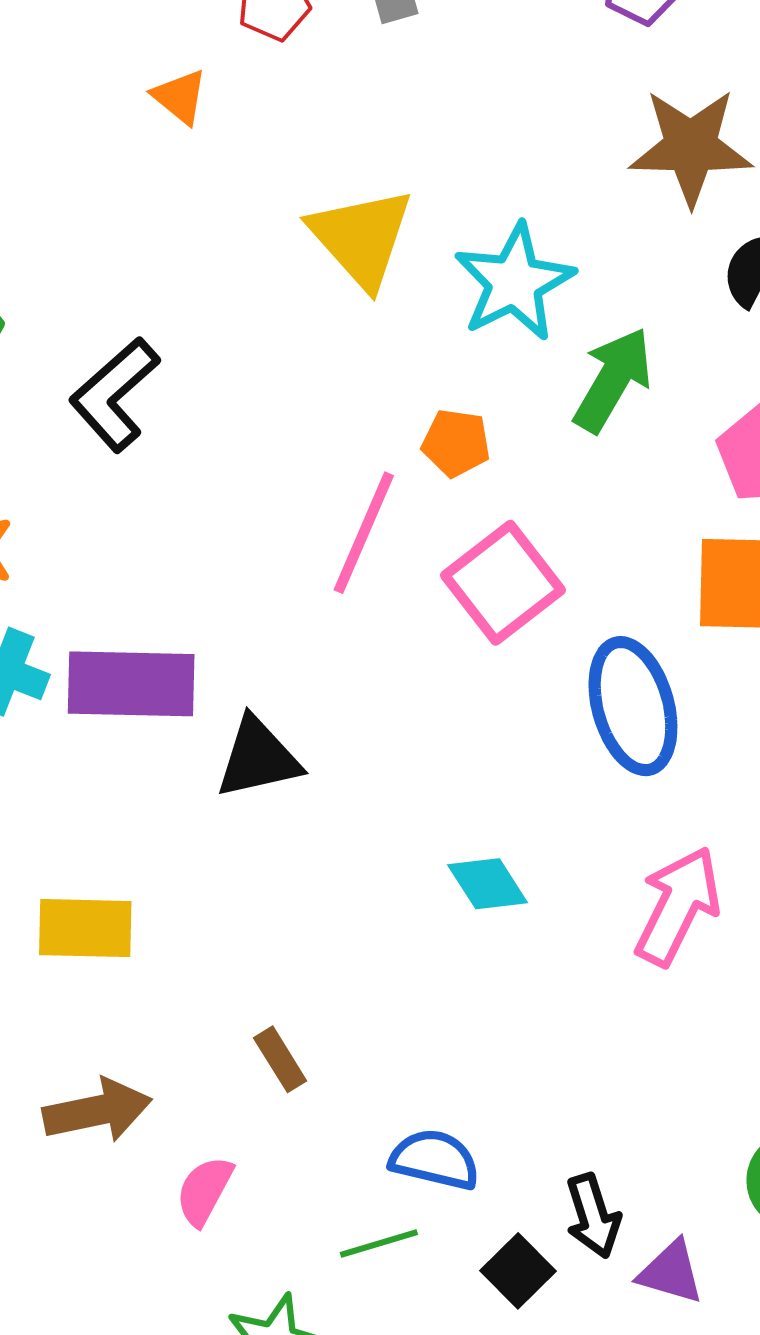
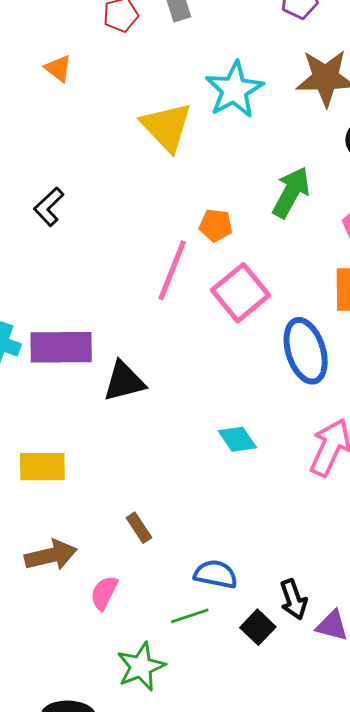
orange triangle: (180, 97) -> (58, 68), moved
cyan star: (514, 282) -> (234, 90), moved
black L-shape: (115, 394) -> (49, 207), size x0.7

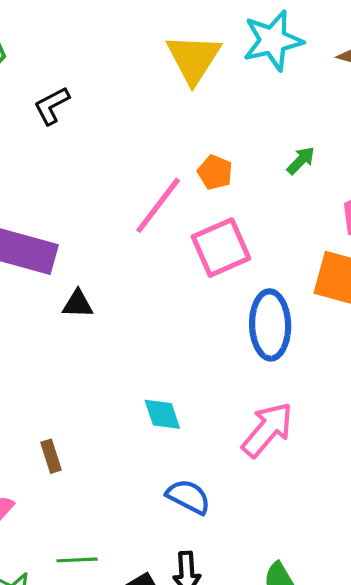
green arrow: (291, 192) -> (301, 160), size x0.6
black triangle: (124, 381) -> (78, 304), size x0.7
cyan diamond: (237, 439) -> (162, 414), moved
blue semicircle: (216, 574) -> (188, 497), moved

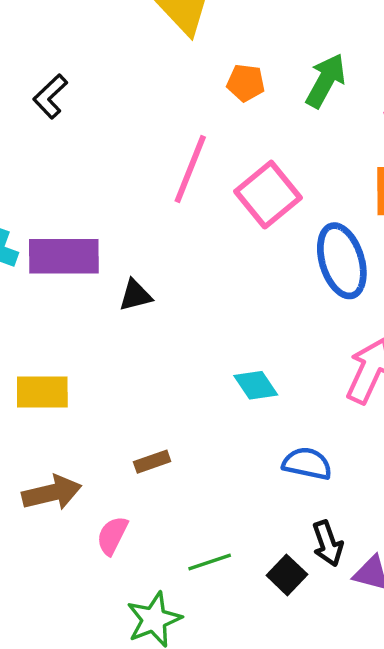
green arrow: (301, 160) -> (326, 81), size x1.6
orange pentagon: (215, 172) -> (246, 83), moved
brown rectangle: (51, 456) -> (152, 462), turned -76

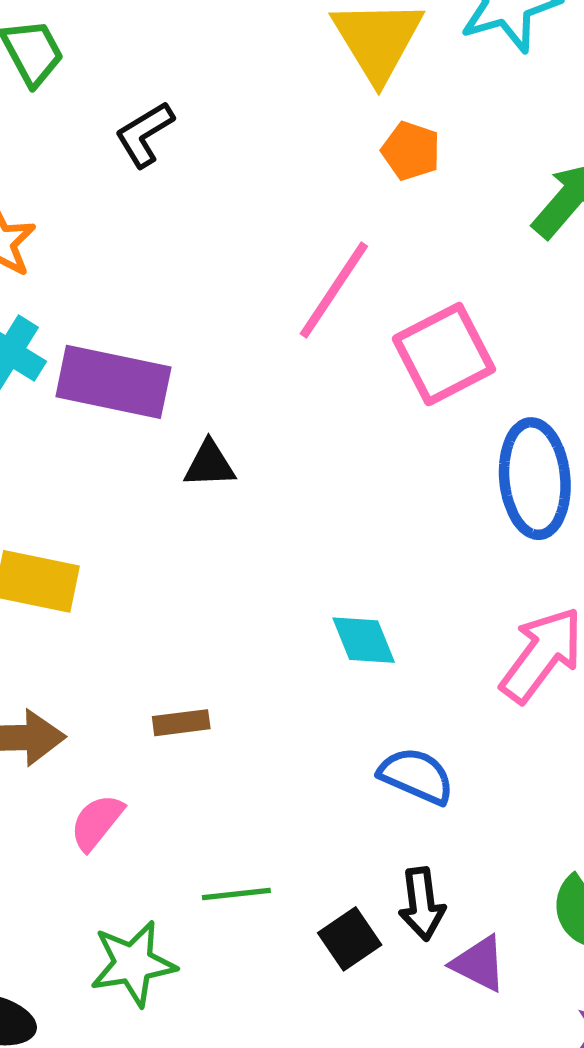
orange pentagon: (246, 83) -> (411, 151), moved

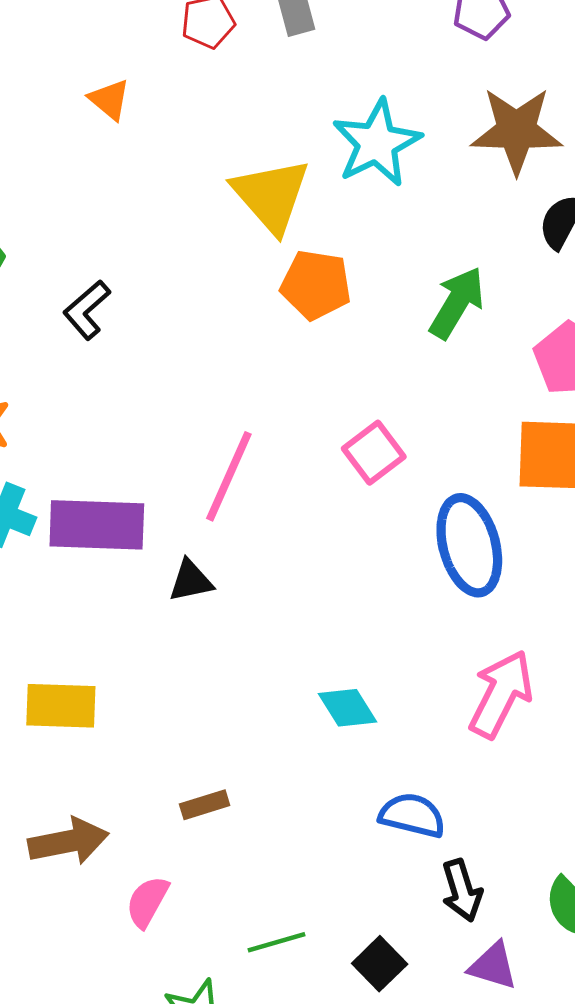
orange pentagon: (411, 151) -> (316, 285), size x1.4
pink line: (334, 290) -> (229, 476), moved
pink square: (444, 354) -> (374, 453), size x0.7
black arrow: (422, 904) -> (462, 891), moved

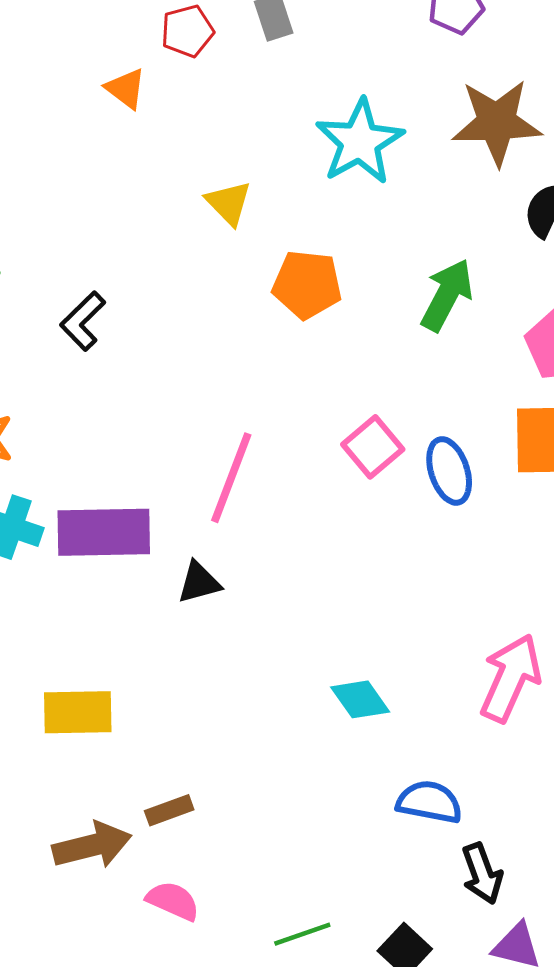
orange triangle: (109, 100) -> (126, 88), moved
yellow triangle: (271, 195) -> (229, 203), moved, size x0.6
blue ellipse: (469, 545) -> (449, 471), moved, size x0.7
brown rectangle: (205, 805) -> (169, 810), moved
pink semicircle: (147, 902) -> (173, 901), turned 88

